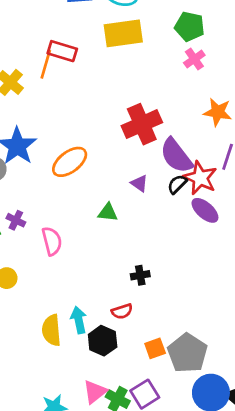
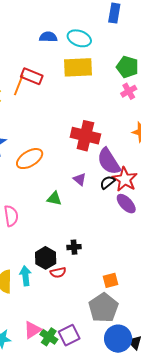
red cross: (142, 124) -> (85, 136), turned 32
black hexagon: (103, 341) -> (46, 258), moved
orange square: (155, 348) -> (110, 280), moved

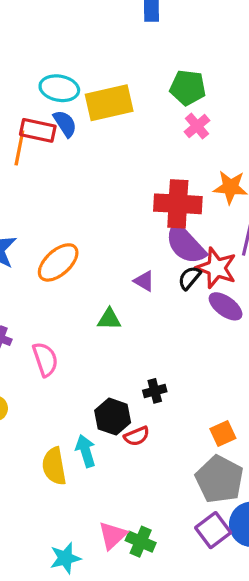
blue semicircle: (48, 37) -> (65, 124), moved, turned 66
cyan ellipse: (79, 38) -> (59, 88), moved
red cross: (85, 136) -> (178, 204), moved
purple square: (69, 335) -> (213, 530), moved

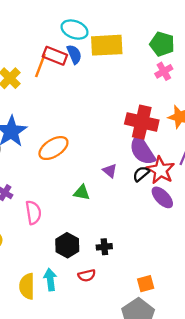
black hexagon: (113, 417) -> (67, 245), moved

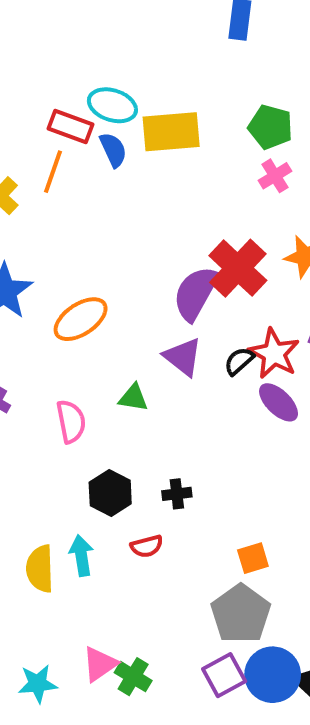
red rectangle: (55, 56) -> (70, 126), moved
red cross: (142, 122) -> (238, 268), turned 32
purple semicircle: (142, 150) -> (196, 293), moved, turned 64
purple triangle: (110, 171) -> (183, 357), size x1.5
pink semicircle: (33, 213) -> (71, 421), moved

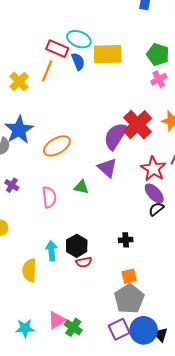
black semicircle: (239, 361) -> (156, 209), moved
black hexagon: (110, 493) -> (77, 246), moved
black cross: (177, 494) -> (126, 240), moved
cyan arrow: (81, 556) -> (51, 251), moved
orange square: (253, 558) -> (129, 276), moved

